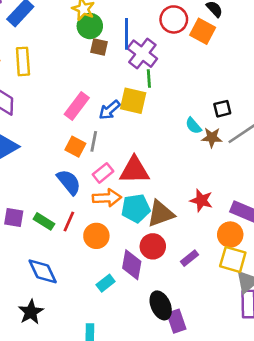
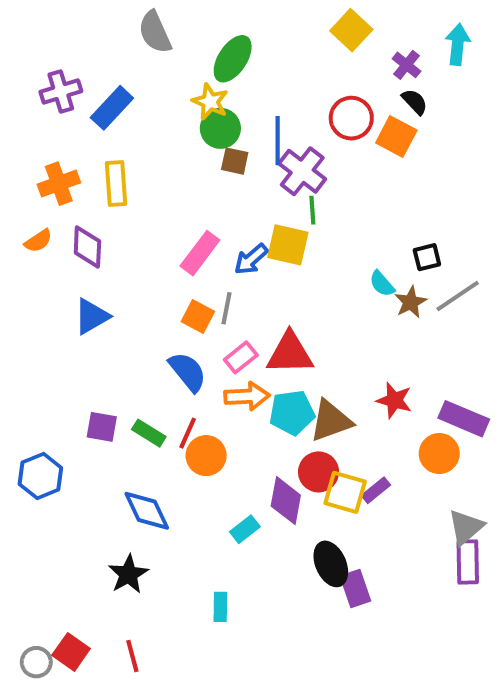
brown star: (212, 137) -> (411, 302), turned -30
orange circle: (96, 236) -> (206, 456), moved
yellow square: (233, 259) -> (345, 492), moved

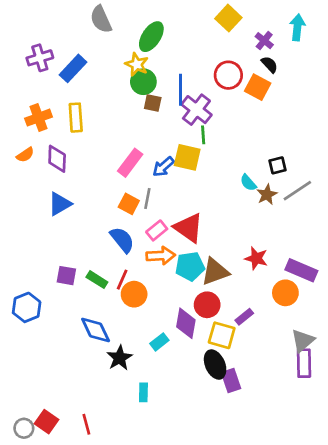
red triangle: (290, 353) -> (189, 228), turned 36
yellow square: (345, 492) -> (222, 335), moved
black star: (128, 574) -> (119, 358), moved

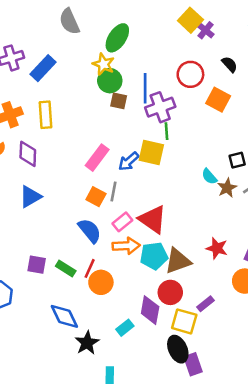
purple cross: (264, 41) -> (206, 30), moved
orange square: (258, 87) -> (218, 100), moved
purple cross: (196, 110) -> (160, 107), turned 32

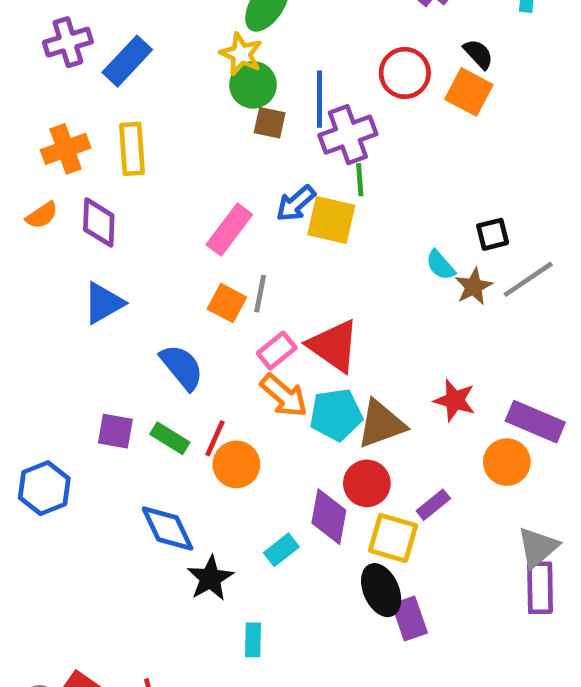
orange square: (218, 100) -> (469, 92), moved
blue arrow: (129, 161) -> (296, 203), moved
blue semicircle: (90, 231) -> (182, 367), moved
orange arrow: (126, 246) -> (284, 396), turned 44

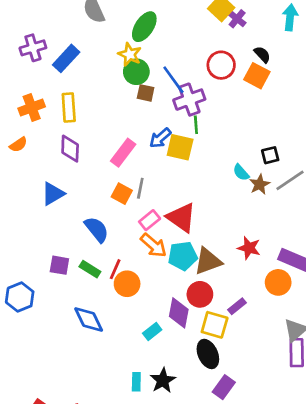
blue line: (319, 99) -> (173, 80), turned -36
purple diamond: (99, 222) -> (70, 149), moved
black star: (210, 578) -> (163, 380), moved
purple rectangle: (410, 619) -> (224, 387), moved, turned 55

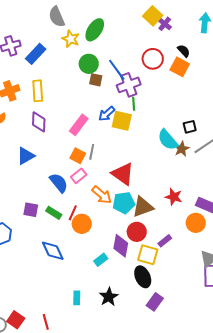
yellow star: (130, 54) -> (71, 39), moved
cyan semicircle: (241, 172) -> (168, 140), size x1.6
pink rectangle: (150, 220) -> (79, 176), moved
cyan rectangle: (136, 382) -> (77, 298), moved

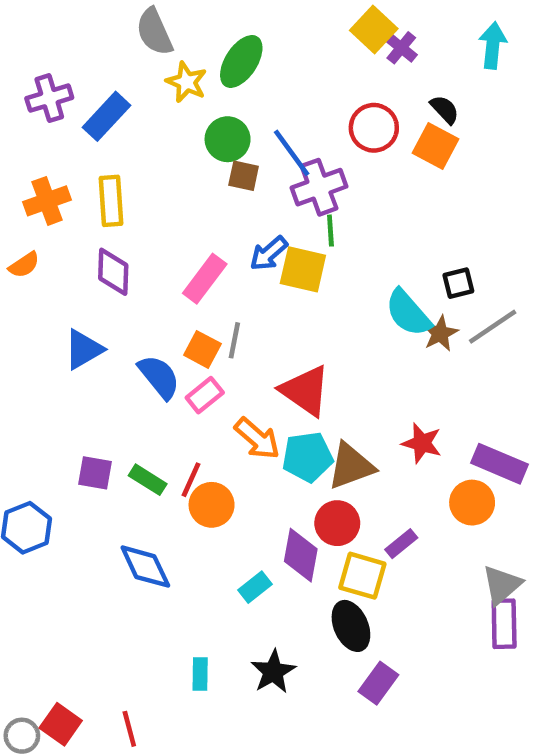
blue semicircle: (59, 183) -> (159, 377), moved

